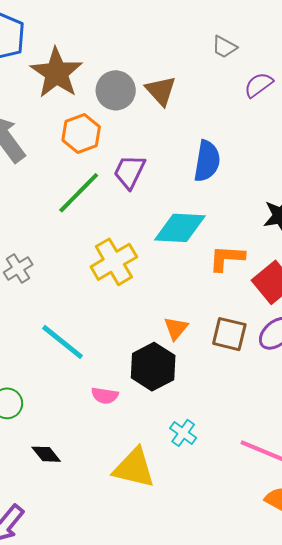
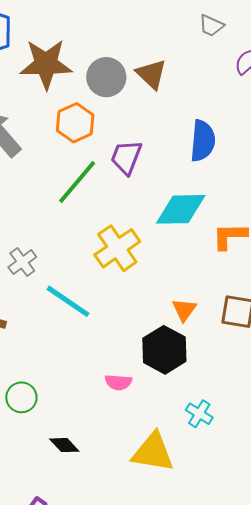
brown star: (57, 73) -> (46, 64), turned -30
cyan line: (62, 342) -> (68, 301), moved

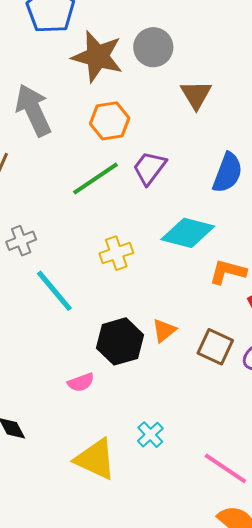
gray circle: (106, 77) -> (153, 47), moved
yellow cross: (117, 248) -> (116, 253), size x0.7
black hexagon: (164, 350) -> (120, 341), moved
pink semicircle: (118, 382) -> (81, 382), turned -40

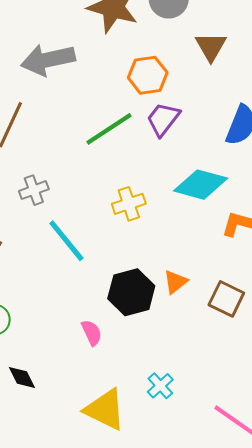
gray arrow: (33, 110) -> (48, 60), turned -78
orange hexagon: (110, 121) -> (148, 75), moved
pink semicircle: (81, 382) -> (92, 333), turned -96

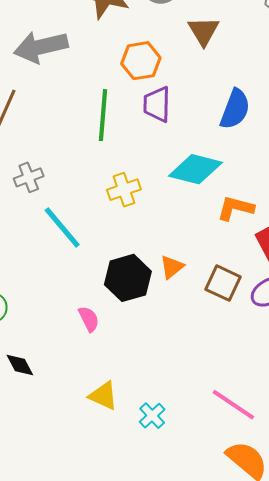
purple trapezoid: (163, 119) -> (157, 104), turned -36
green line: (109, 129) -> (103, 115), turned -51
cyan cross: (160, 386) -> (152, 416), moved
yellow triangle: (105, 410) -> (103, 396), size x0.7

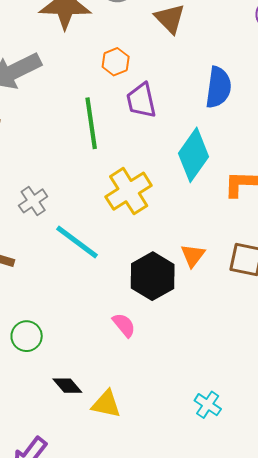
orange hexagon: (141, 61) -> (116, 62), size x0.7
cyan diamond: (195, 169) -> (194, 155), turned -56
yellow cross: (124, 190) -> (129, 191), size x1.4
yellow triangle: (103, 396) -> (106, 404), moved

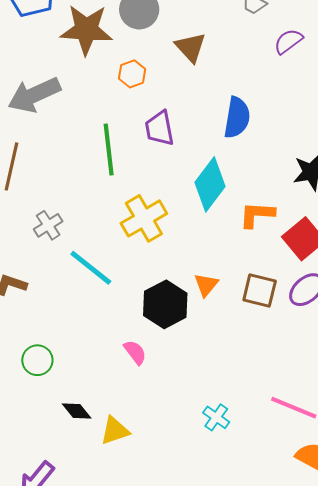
orange hexagon: (116, 62) -> (132, 74), moved
yellow triangle: (106, 404) -> (115, 431), turned -32
cyan cross: (208, 405) -> (216, 417), moved

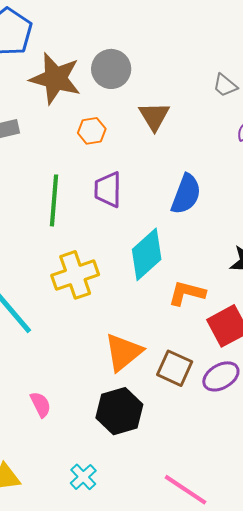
orange triangle: (206, 285) -> (123, 352), size x1.6
black hexagon: (165, 304) -> (119, 411), moved
cyan cross: (216, 417) -> (83, 477), moved

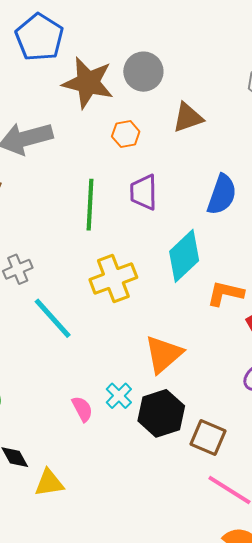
brown triangle: (154, 116) -> (188, 118), turned 44
brown square: (175, 368) -> (208, 437), moved
cyan cross: (83, 477) -> (119, 396), moved

